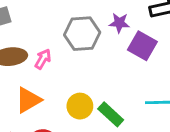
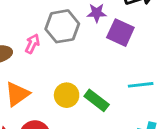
pink arrow: (43, 59) -> (32, 44), moved

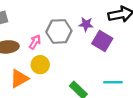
yellow circle: (67, 95) -> (40, 65), moved

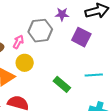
purple star: (86, 24) -> (62, 14), moved

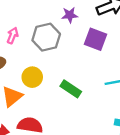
pink arrow: (18, 42) -> (13, 35), moved
green rectangle: (62, 84) -> (71, 89), moved

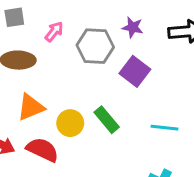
purple square: (95, 39) -> (135, 71), moved
yellow circle: (32, 77) -> (70, 123), moved

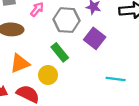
green rectangle: (107, 120) -> (60, 52), moved

